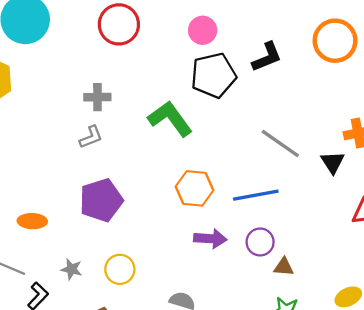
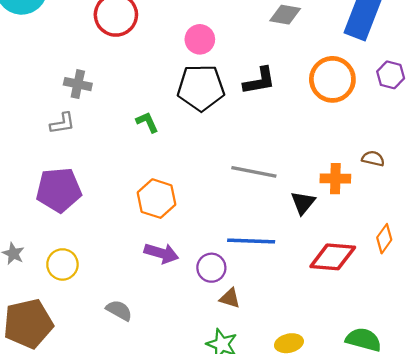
green L-shape: (170, 119) -> (147, 122), size x0.5
gray line: (280, 143) -> (254, 172), turned -36
blue line: (256, 195) -> (251, 241), moved

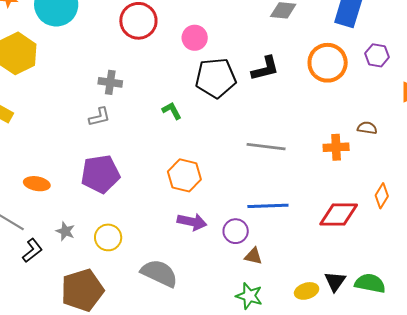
pink circle: (200, 39) -> (195, 38), moved
black triangle: (303, 203) -> (335, 281), moved
gray semicircle: (119, 310) -> (159, 273), size x1.6

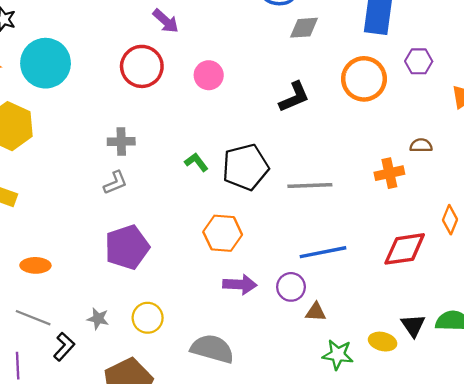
black pentagon: (216, 78) -> (245, 167), moved
orange ellipse: (37, 184) -> (35, 265), moved
yellow ellipse: (307, 291) -> (383, 342), turned 40
green star: (249, 296) -> (338, 355), moved

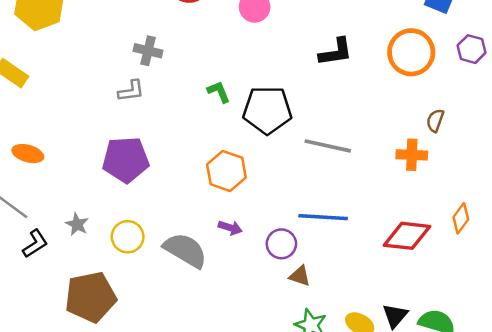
brown semicircle: (421, 145) -> (435, 121), moved, turned -85
purple arrow: (240, 284) -> (230, 228), size x0.7
gray semicircle: (212, 349) -> (185, 250), moved

